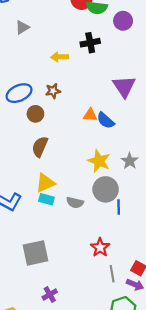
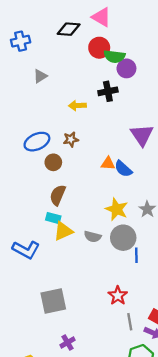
purple circle: (123, 21) -> (126, 68), moved
cyan rectangle: (46, 199) -> (53, 218), moved
gray semicircle: (75, 203) -> (93, 237), moved

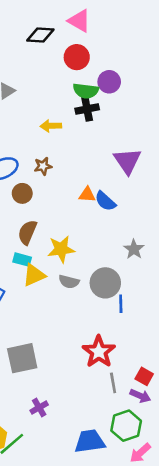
green semicircle: (114, 56) -> (86, 91), moved
yellow star: (117, 209) -> (61, 249), moved, turned -30
red star: (118, 296) -> (99, 352), size x1.4

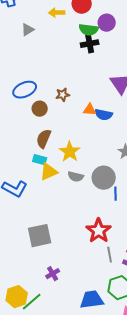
yellow arrow: (51, 126) -> (57, 13), moved
brown star: (43, 166) -> (63, 95), moved
blue semicircle: (105, 201) -> (104, 115), turned -30
yellow star: (61, 249) -> (70, 152), turned -30

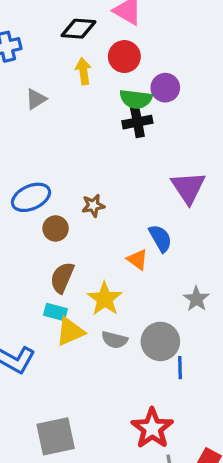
yellow arrow: (57, 13) -> (83, 71), turned 84
orange triangle: (90, 110) -> (137, 260), moved, turned 32
blue semicircle: (104, 115) -> (160, 238), turned -132

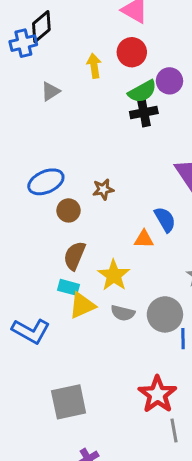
black diamond: (78, 29) -> (41, 27), moved, turned -44
green semicircle: (136, 99) -> (142, 91), turned -36
orange triangle: (137, 260) -> (144, 239), turned -35

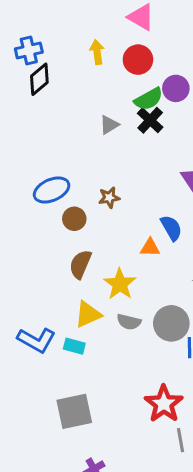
black diamond: (41, 27) -> (39, 79), moved
yellow arrow: (94, 66) -> (97, 52), moved
gray triangle: (50, 91) -> (109, 125), moved
black cross: (144, 113) -> (150, 120), turned -36
cyan rectangle: (69, 287) -> (74, 346), moved

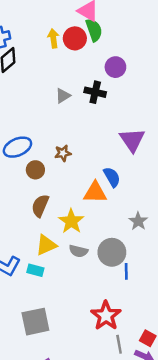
red circle: (138, 60) -> (75, 38), moved
green semicircle: (149, 99) -> (94, 30), moved, turned -80
black cross: (150, 120) -> (95, 92), turned -30
orange triangle: (150, 248) -> (95, 193), size x1.5

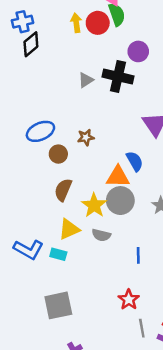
black cross: (95, 92) -> (118, 77), size x1.4
gray circle: (112, 252) -> (120, 201), moved
blue line: (126, 271) -> (138, 255), moved
red star: (106, 316) -> (129, 300), size x0.7

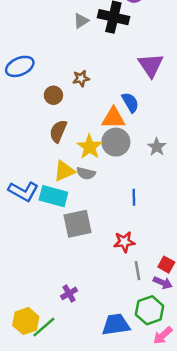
blue ellipse: (40, 131) -> (20, 66), moved
gray semicircle: (101, 235) -> (86, 173), moved
cyan rectangle: (58, 254) -> (53, 196), size x1.6
red star: (129, 300) -> (124, 242), turned 30
gray square: (58, 305) -> (77, 224), moved

